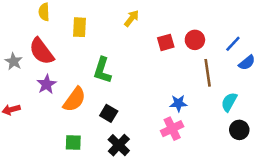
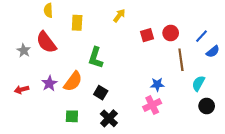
purple star: (47, 84) -> (49, 83), moved

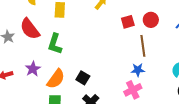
green L-shape: (96, 58) -> (55, 44), moved
brown line: (181, 60) -> (143, 46), moved
orange semicircle: (73, 81) -> (56, 79), moved

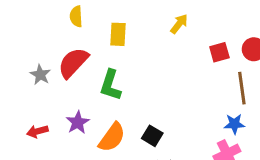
red semicircle: (30, 29) -> (73, 63), turned 80

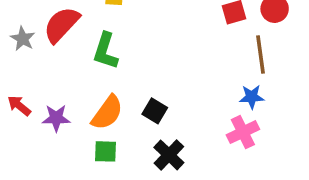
purple star: (78, 122) -> (56, 118), moved, turned 30
red arrow: (37, 131) -> (19, 106), turned 54

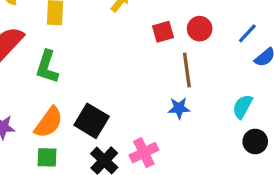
black square: (155, 111) -> (92, 121), size x1.5
pink cross: (243, 132) -> (144, 153), moved

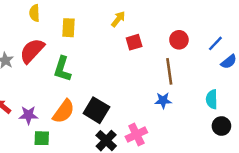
red square: (163, 32) -> (134, 42), moved
cyan semicircle: (243, 107) -> (212, 99), turned -30
green square: (47, 157) -> (42, 138), moved

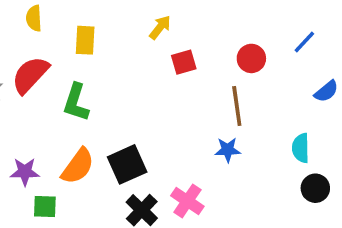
blue line: (215, 43) -> (304, 42), moved
black square: (96, 110) -> (127, 164), turned 35
pink cross: (136, 135) -> (187, 201), turned -30

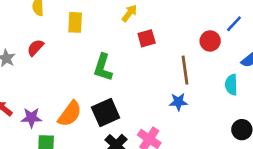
red circle: (251, 58) -> (210, 41), moved
red semicircle: (30, 75) -> (35, 48), size x0.6
green L-shape: (76, 102) -> (103, 67), moved
cyan semicircle: (301, 148) -> (231, 85), moved

